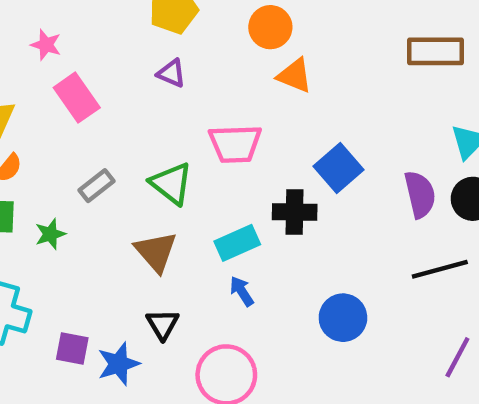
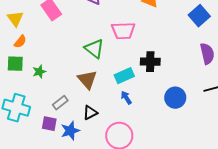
blue square: (339, 168) -> (199, 16), moved
gray rectangle: (96, 186) -> (60, 103), moved
blue circle: (343, 318) -> (175, 98), moved
black triangle: (163, 324) -> (90, 113), turned 35

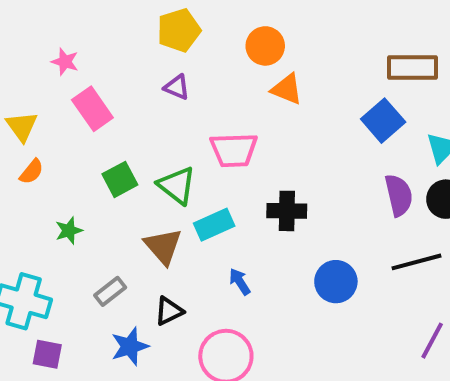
green square: (15, 64) -> (120, 179), moved, turned -30
cyan rectangle: (124, 76) -> (214, 225), moved
purple square: (49, 124) -> (47, 354), moved

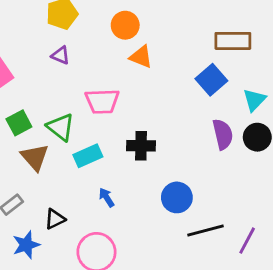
brown triangle: (163, 246) -> (35, 157), moved
black line: (416, 262) -> (206, 230), moved

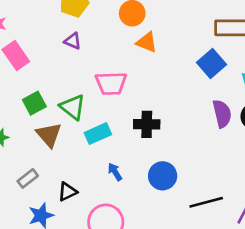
blue circle: (177, 197) -> (163, 176), moved

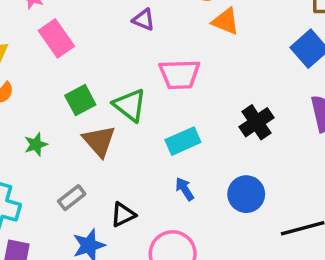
purple triangle: (73, 41) -> (144, 20), moved
black cross: (147, 124) -> (256, 122), moved, turned -35
cyan rectangle: (98, 134) -> (183, 141), moved

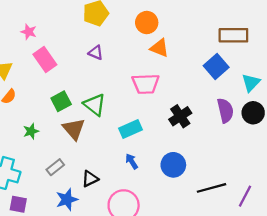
purple triangle: (144, 20) -> (96, 53), moved
pink trapezoid: (179, 74) -> (146, 84), moved

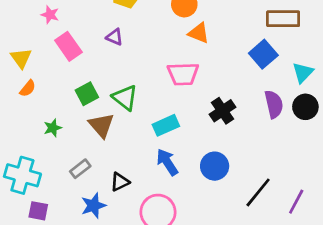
purple triangle: (96, 53) -> (115, 37), moved
blue arrow: (132, 161) -> (167, 162), size x1.5
black line: (211, 188) -> (258, 192), turned -36

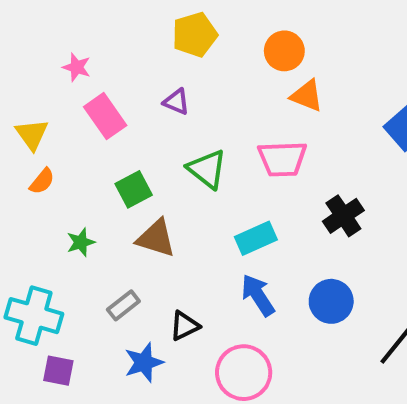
green triangle: (125, 98) -> (207, 169), moved
brown triangle: (101, 125) -> (156, 238), turned -32

